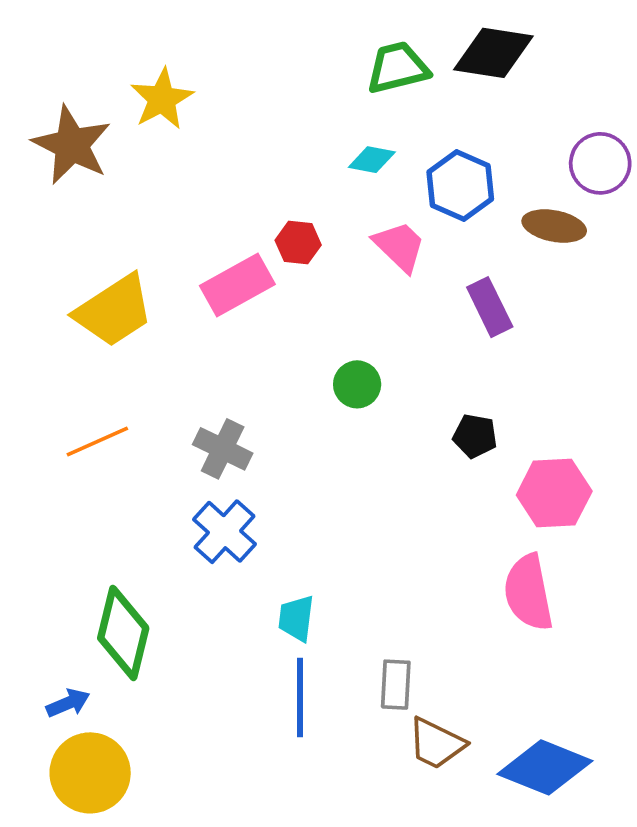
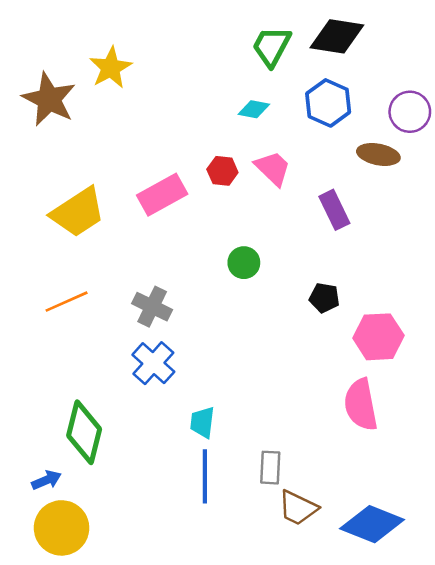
green trapezoid: (398, 68) -> (272, 46), turned -48
blue hexagon: (460, 185) -> (328, 103), moved
red hexagon: (298, 243) -> (222, 171), moved

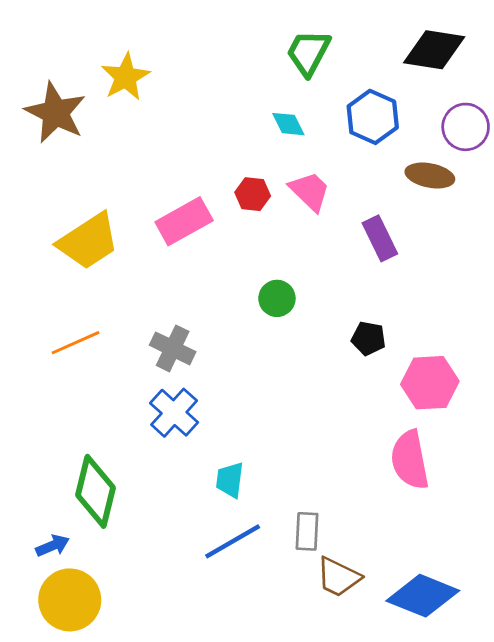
black diamond: (337, 36) -> (434, 50), moved
cyan diamond: (254, 109) -> (288, 124), turned 52
blue line: (205, 476) -> (233, 541), turned 60

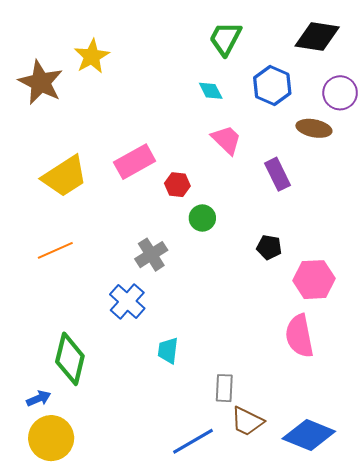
red hexagon: (253, 194) -> (177, 185), moved
gray cross: (173, 348) -> (151, 255), moved, turned 32
blue line: (233, 541) -> (193, 441), moved

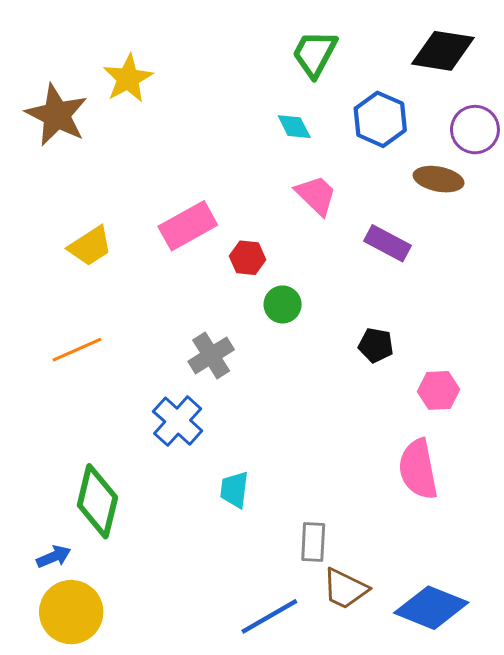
purple rectangle: (277, 174) -> (388, 243), turned -36
yellow trapezoid: (65, 176) -> (90, 246), size x0.7
pink hexagon: (314, 280) -> (439, 390), size x0.7

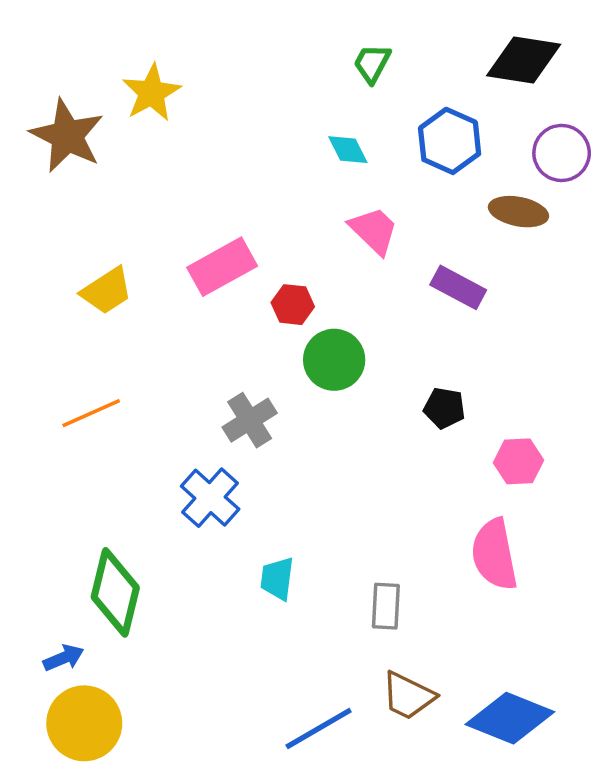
green trapezoid: (315, 54) -> (372, 63), size x0.7
green circle: (283, 304) -> (334, 360), size x1.4
gray rectangle: (313, 542) -> (386, 606), moved

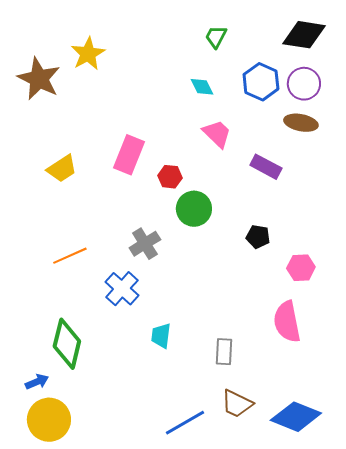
purple circle: (562, 153) -> (304, 84), moved
pink rectangle: (222, 267) -> (129, 155), turned -39
orange line: (91, 413) -> (70, 256), moved

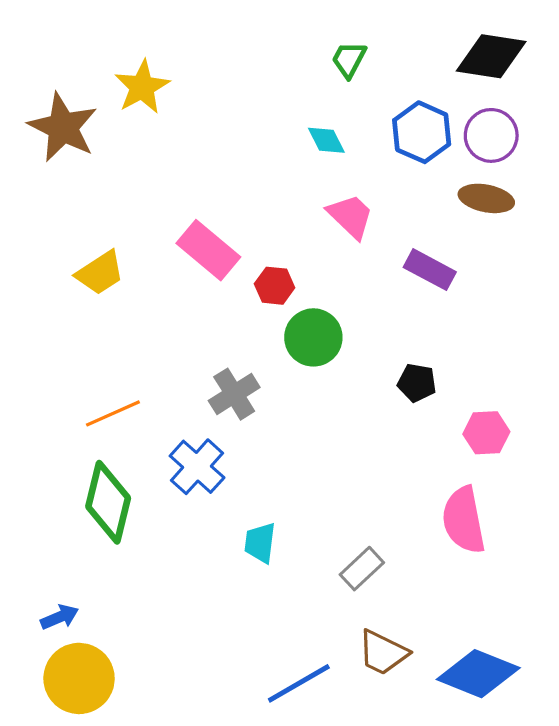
pink rectangle: (129, 155) -> (208, 250), turned -72
green diamond: (67, 344) -> (108, 502), moved
gray rectangle: (224, 352) -> (362, 569), turned 44

